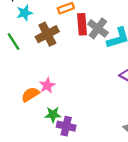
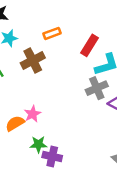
red rectangle: (82, 24) -> (89, 45), moved, turned 36
gray cross: (98, 28) -> (97, 88), moved, turned 30

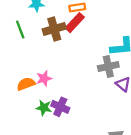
red rectangle: (89, 45) -> (75, 23), moved
purple cross: (52, 157) -> (60, 107), moved

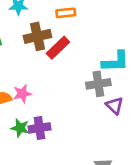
red rectangle: (75, 23) -> (58, 48), moved
purple cross: (60, 107) -> (39, 128), turned -36

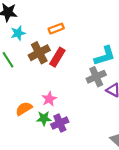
pink star: (22, 94) -> (49, 99), moved
green star: (20, 128) -> (44, 118), moved

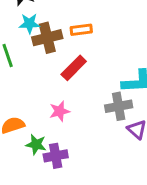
brown cross: (39, 53) -> (47, 38), moved
pink star: (49, 99) -> (60, 111), moved

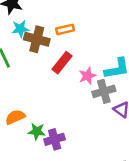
brown cross: (47, 38) -> (37, 39), turned 35
pink star: (60, 111) -> (87, 76), moved

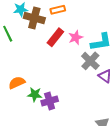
pink star: (87, 76) -> (76, 37), moved
gray cross: (104, 91) -> (90, 61), turned -30

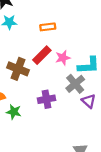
brown cross: (34, 18) -> (18, 69), moved
purple cross: (50, 101) -> (47, 99), moved

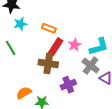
orange rectangle: (48, 27) -> (49, 28), moved, turned 40
brown cross: (18, 69) -> (48, 63), moved

